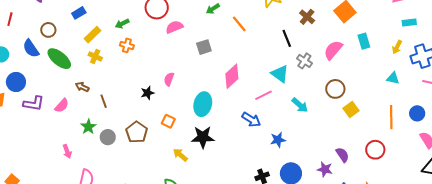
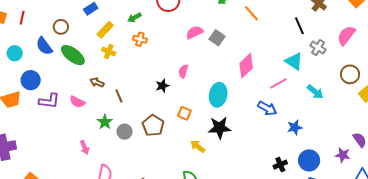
pink semicircle: (174, 27) -> (195, 32), moved
gray square: (204, 47) -> (217, 38), turned -35
pink semicircle: (62, 106) -> (77, 102), turned 77

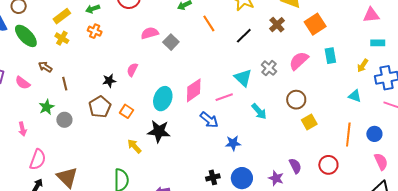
black line: (299, 26) -> (244, 36), moved, turned 60
pink diamond: (246, 66) -> (194, 90), moved
brown pentagon: (153, 126) -> (100, 107), moved

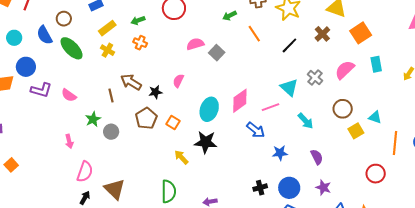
brown arrow: (45, 67) -> (131, 82), moved, size x1.5
cyan triangle: (355, 96) -> (375, 117), moved
purple semicircle: (295, 166) -> (317, 157), moved

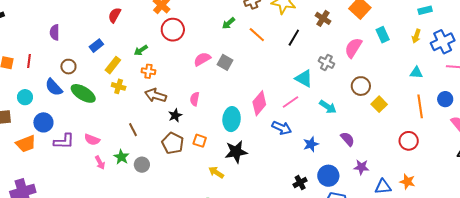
brown arrow: (131, 82) -> (156, 95), moved
cyan triangle: (375, 117) -> (416, 73), moved
pink arrow: (69, 141) -> (100, 163), moved

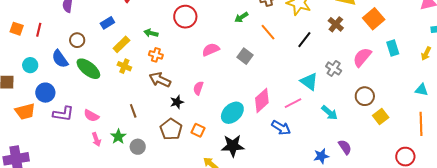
green arrow: (141, 50) -> (151, 33), turned 40
gray square: (225, 62) -> (245, 56), moved
cyan ellipse: (232, 119) -> (232, 113), turned 35
blue star: (311, 144) -> (321, 156), moved

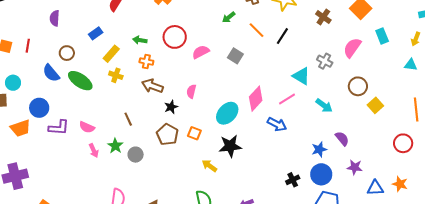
red circle: (185, 17) -> (175, 37), moved
black line: (304, 40) -> (282, 36), moved
cyan circle: (30, 65) -> (13, 83), moved
cyan triangle: (422, 90) -> (411, 65), moved

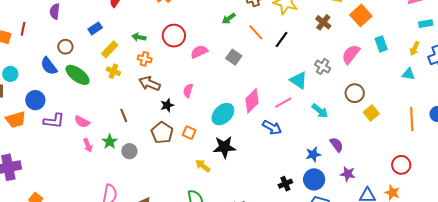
red line: (28, 46) -> (23, 29), moved
red circle: (403, 143) -> (401, 165), moved

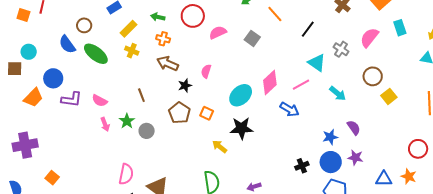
black line: (281, 39) -> (308, 29), moved
orange trapezoid: (16, 120) -> (33, 98), turned -30
purple star: (348, 174) -> (355, 158), moved

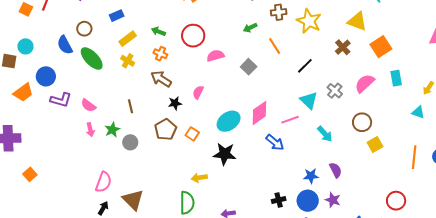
yellow arrow: (220, 147) -> (199, 178), moved, turned -56

